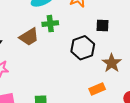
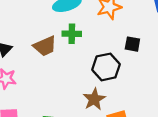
brown star: (112, 63) -> (94, 99), moved

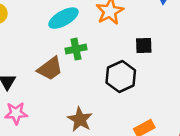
brown star: (94, 99) -> (80, 119), moved

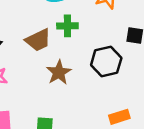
brown star: (80, 119) -> (59, 72), moved

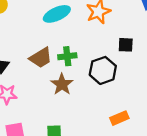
green cross: (67, 26) -> (67, 56), moved

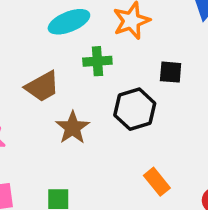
green cross: (67, 56) -> (97, 61), moved
orange rectangle: (119, 118) -> (157, 182), turned 72

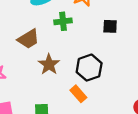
black hexagon: (135, 109) -> (89, 68), moved
orange rectangle: (157, 182) -> (78, 94), moved

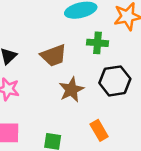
black hexagon: (89, 68) -> (115, 81), moved

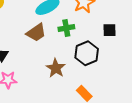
brown trapezoid: (53, 56) -> (36, 33), moved

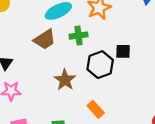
black square: (110, 30) -> (123, 51), moved

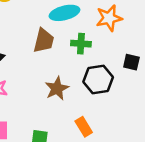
brown trapezoid: (45, 39) -> (44, 41), turned -55
black square: (123, 51) -> (131, 62), moved

